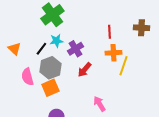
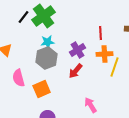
black line: (41, 49) -> (24, 17), moved
purple cross: (75, 49) -> (78, 50), moved
gray hexagon: (50, 68) -> (47, 58), moved

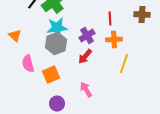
cyan star: (48, 42) -> (57, 28), size x1.5
yellow line: (115, 67) -> (124, 64), moved
pink arrow: (91, 105) -> (86, 90), moved

